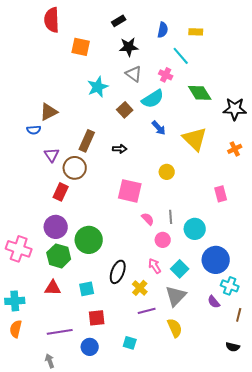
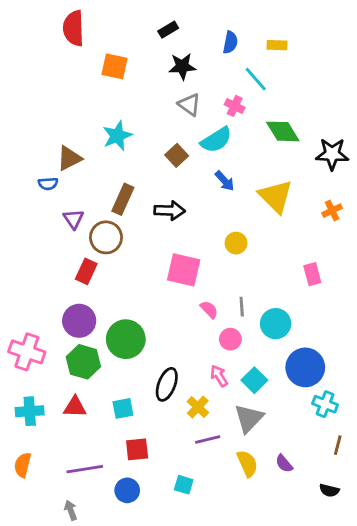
cyan star: (98, 87) -> (117, 136), moved
black arrow: (120, 149) -> (170, 211), size x1.5
cyan cross: (15, 301) -> (30, 411), moved
purple semicircle: (214, 302) -> (284, 464), moved

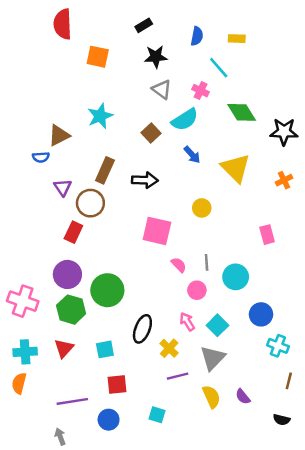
blue circle: (305, 367) -> (261, 314), size x0.7
red triangle: (75, 407) -> (64, 348), turned -50
orange semicircle: (23, 465) -> (19, 383), moved

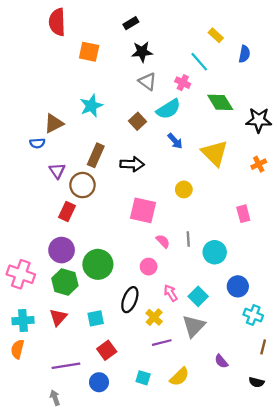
blue semicircle: (197, 36) -> (244, 54), moved
yellow rectangle: (237, 39) -> (216, 35), turned 40
pink circle: (197, 290) -> (149, 267), moved
red square: (117, 385) -> (107, 350), turned -30
yellow semicircle: (211, 397) -> (179, 377), moved, turned 70

